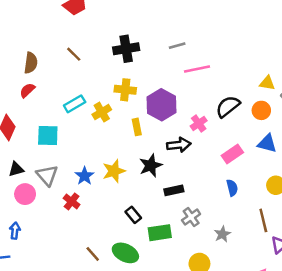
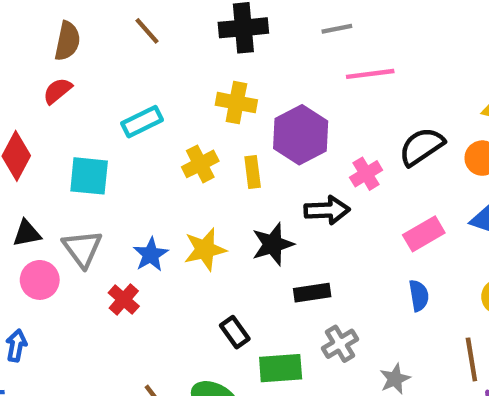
yellow cross: (102, 112) -> (200, 164), moved

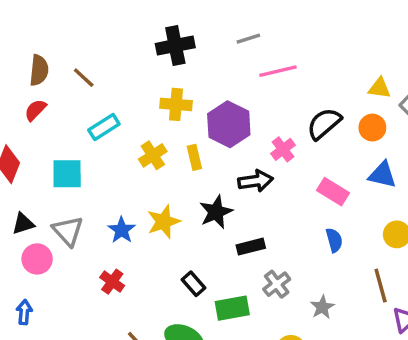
brown line: (147, 31) -> (84, 78), moved
pink rectangle: (424, 234) -> (333, 192), turned 68
red cross: (124, 299) -> (112, 282), moved

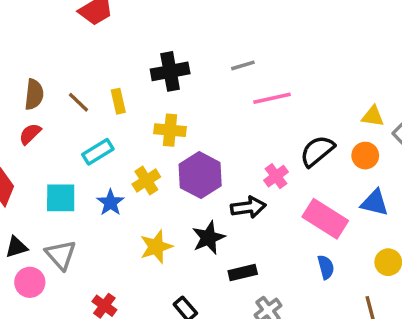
purple hexagon: (229, 124) -> (200, 175), moved
yellow rectangle: (194, 157) -> (118, 101), moved
pink rectangle: (333, 192) -> (325, 219), size x1.4
blue star: (122, 230) -> (110, 203), moved

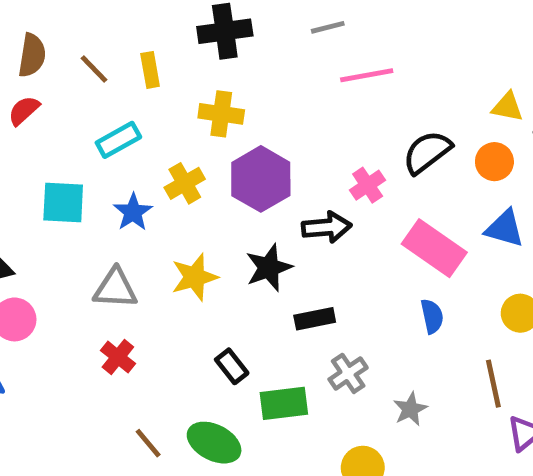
gray triangle: (61, 255) -> (115, 288), moved, turned -48

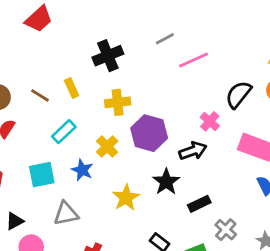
gray triangle: (115, 288) -> (66, 214), moved

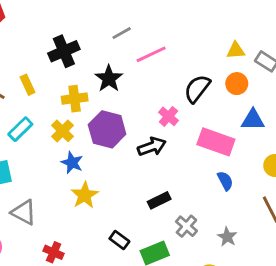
yellow cross: (107, 147) -> (63, 131), moved
blue star: (82, 170) -> (72, 163), moved
black star: (166, 182) -> (109, 79), moved
gray triangle: (66, 214) -> (24, 212), turned 40

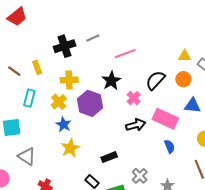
gray line: (122, 33) -> (93, 38), moved
black star: (109, 79) -> (111, 81), moved
cyan rectangle: (20, 129) -> (29, 98), turned -36
black arrow: (152, 147) -> (136, 125), moved
black rectangle: (159, 200) -> (109, 157), moved

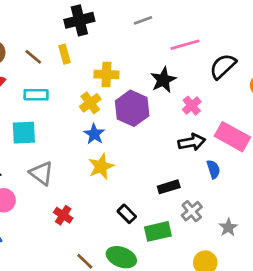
black cross: (65, 46) -> (79, 20), moved
black semicircle: (155, 80) -> (223, 66), moved
cyan rectangle: (29, 98) -> (36, 95), moved, turned 72
blue semicircle: (170, 146) -> (213, 169), moved
black rectangle: (109, 157) -> (169, 187), moved

